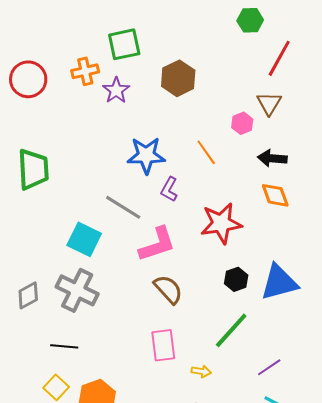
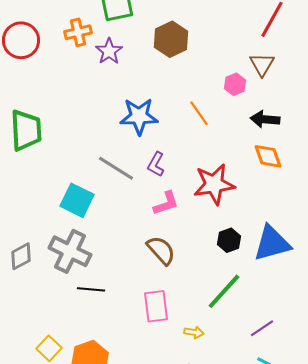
purple L-shape: (169, 189) -> (156, 164), moved
pink L-shape: (157, 244) -> (166, 203), moved, size x0.7
black line: (64, 346) -> (91, 289), moved

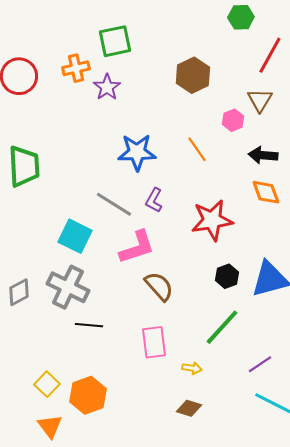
brown hexagon: (171, 39) -> (193, 75), moved
pink L-shape: (166, 203) -> (137, 247), moved, size x1.4

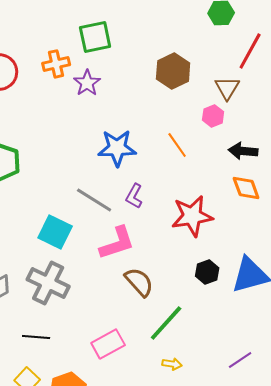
brown triangle: (260, 100) -> (227, 88), moved
black line: (89, 325) -> (36, 337), moved
green line: (222, 327) -> (166, 323), moved
pink rectangle: (154, 342) -> (108, 344), moved, turned 68

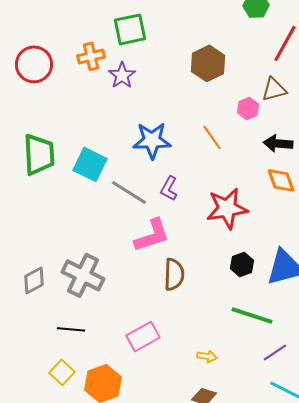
brown triangle: (227, 88) -> (274, 89), moved, turned 44
cyan square: (55, 232) -> (90, 164), moved
brown semicircle: (139, 282) -> (174, 274), turned 44
green line: (166, 323) -> (252, 315), moved, turned 66

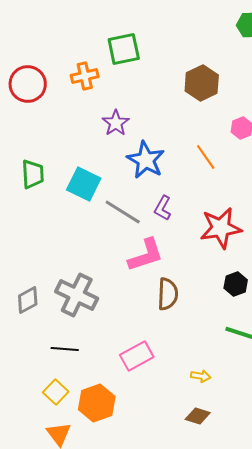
purple star: (122, 75) -> (116, 123), moved
blue star: (152, 140) -> (146, 160), turned 30
green trapezoid: (39, 154) -> (33, 174), size x0.7

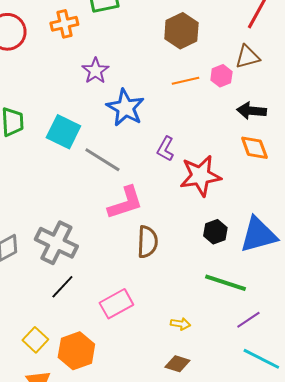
orange line: (206, 157) -> (185, 81), moved, turned -68
purple L-shape: (163, 208) -> (165, 149), moved
black line: (65, 349) -> (62, 287), moved, turned -52

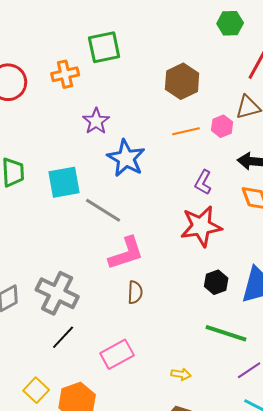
cyan square: (63, 132) -> (64, 182), turned -36
purple L-shape: (165, 149) -> (203, 182), moved
brown semicircle: (147, 242) -> (135, 292), moved, size x0.7

